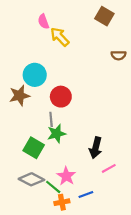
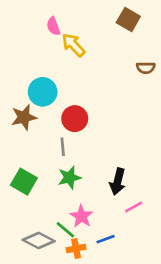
green star: (56, 134) -> (69, 178), moved
green square: (34, 148) -> (24, 182), moved
gray diamond: (31, 179) -> (39, 240), moved

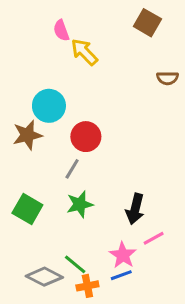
gray line: (63, 147) -> (72, 169), turned 36
pink star: (81, 216) -> (123, 255), moved

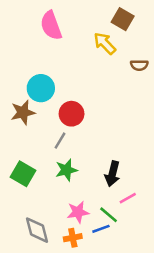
pink semicircle: (61, 30) -> (51, 26), size x1.6
yellow arrow: (84, 52) -> (105, 43), moved
pink star: (123, 255) -> (78, 212), moved, turned 30
green line: (75, 264) -> (109, 215), moved
gray diamond: (44, 277) -> (37, 230), turned 48

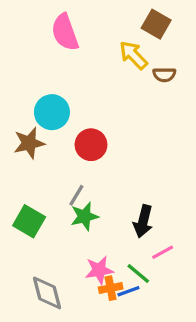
brown semicircle: (139, 65) -> (164, 75), moved
gray line: (60, 141) -> (76, 195), moved
orange cross: (73, 238) -> (111, 288), moved

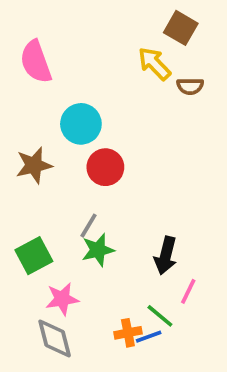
pink semicircle: (65, 32) -> (36, 62), moved
cyan circle: (52, 112) -> (81, 124), moved
green square: (29, 221) -> (34, 256), turned 32
pink line: (163, 252) -> (188, 291), turned -35
pink star: (99, 270) -> (62, 299), moved

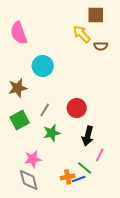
brown square: (181, 28) -> (96, 15), turned -30
red circle: (105, 167) -> (77, 108), moved
gray line: (88, 226) -> (45, 110), moved
green square: (34, 256) -> (20, 120), moved

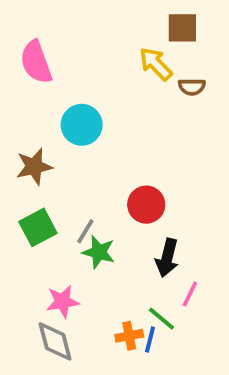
gray line: (45, 110) -> (85, 231), moved
green star: (52, 133) -> (99, 252), turned 30
blue line: (79, 179) -> (150, 340), turned -56

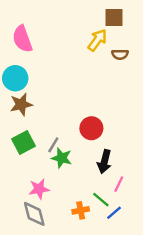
yellow arrow: (156, 64) -> (97, 40), turned 80
cyan circle: (82, 125) -> (15, 78), moved
blue line: (150, 340) -> (114, 213), moved, turned 35

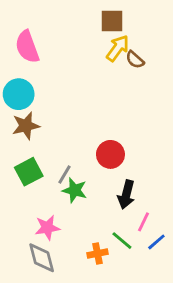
brown square: (114, 17) -> (112, 21), moved
brown semicircle: (120, 54) -> (135, 60), moved, turned 42
blue line: (114, 213) -> (156, 242), moved

